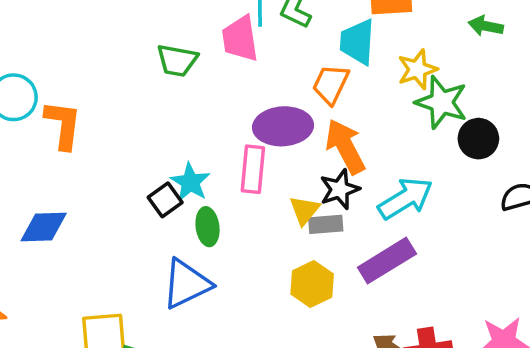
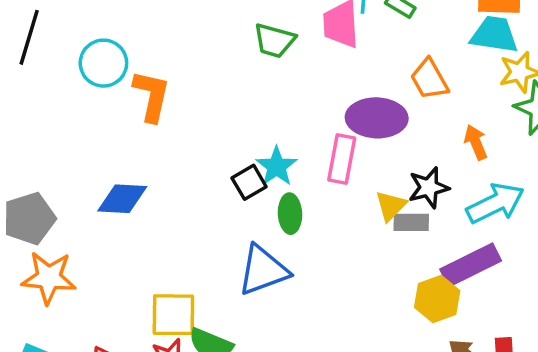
cyan trapezoid: (357, 42) -> (494, 35), moved, turned 90
orange trapezoid: (331, 84) -> (429, 79), turned -60
orange arrow: (345, 147) -> (476, 142), moved, size x0.6
yellow hexagon: (312, 284) -> (437, 299), moved

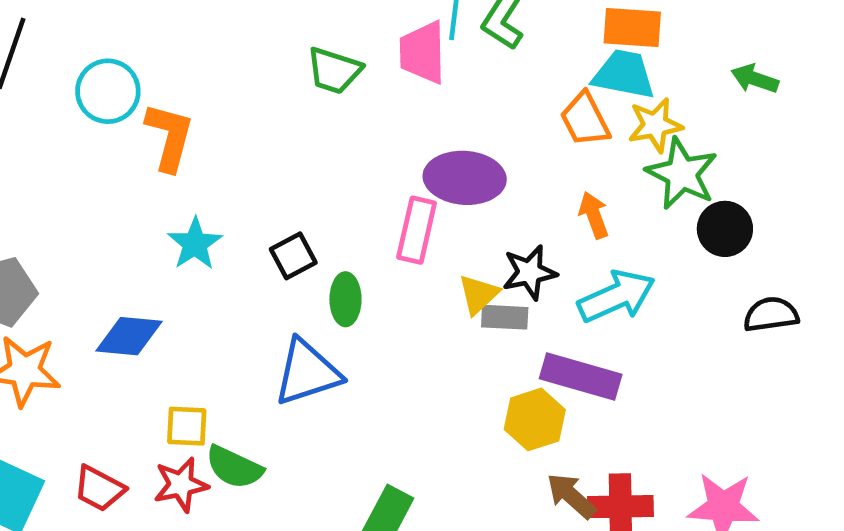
orange trapezoid: (429, 79) -> (585, 119), moved
cyan star: (277, 166) -> (195, 244), moved
blue diamond: (122, 199) -> (129, 336), moved
purple rectangle: (471, 265) -> (581, 377), turned 40
yellow square: (173, 315) -> (187, 426), size x0.7

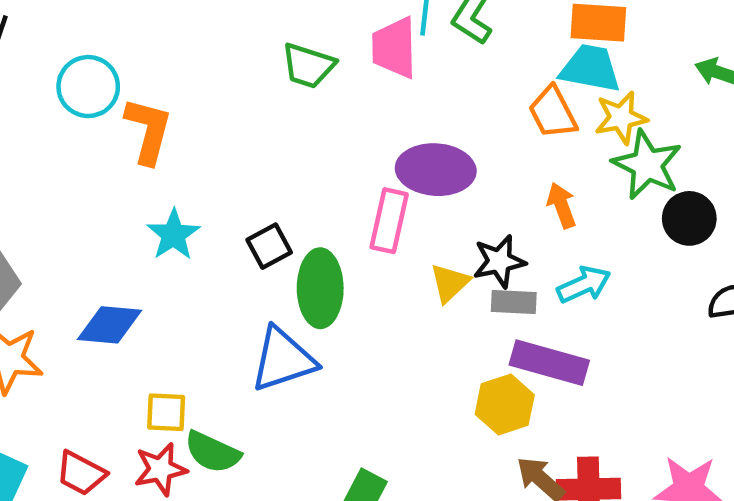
cyan arrow: (616, 296) -> (584, 284), size x0.7
green ellipse: (345, 299) -> (320, 288), size x1.5
gray rectangle: (505, 317) -> (514, 302), moved

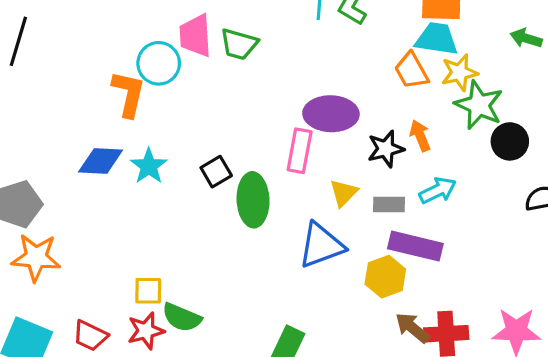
pink trapezoid: (394, 48) -> (195, 36), moved
cyan circle: (88, 87) -> (159, 63), moved
black star: (499, 261) -> (386, 149), moved
blue diamond: (110, 325) -> (101, 161), moved
blue triangle: (283, 360) -> (321, 245), moved

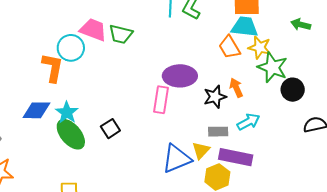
pink trapezoid: (195, 36) -> (93, 30), turned 116
yellow star: (459, 73) -> (260, 47), turned 30
black square: (216, 172) -> (110, 129), moved
yellow triangle: (344, 193) -> (201, 150), moved
green ellipse: (253, 200) -> (71, 134), moved, turned -36

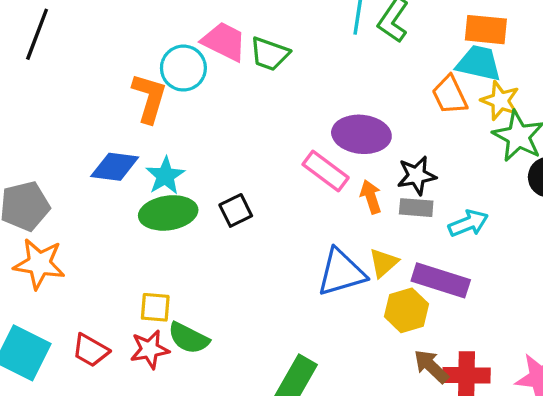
orange arrow: (236, 88) -> (371, 197), moved
pink rectangle: (161, 100) -> (326, 171), turned -68
gray rectangle: (218, 132) -> (416, 208), moved
green ellipse: (71, 134) -> (168, 213), turned -64

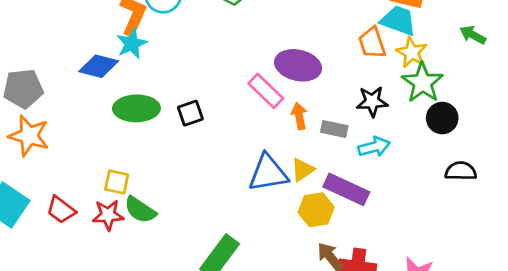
black star: (417, 175) -> (372, 102), moved
cyan star: (165, 176) -> (132, 44), moved

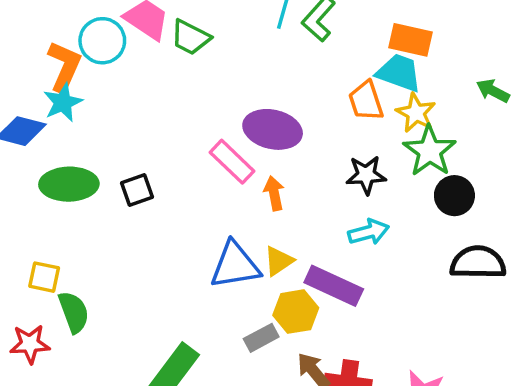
gray rectangle: (334, 129) -> (261, 338), moved, turned -40
black semicircle: (461, 171) -> (478, 263), size x1.4
green semicircle: (140, 210) -> (74, 312), turned -144
red star: (108, 215) -> (30, 344), moved

